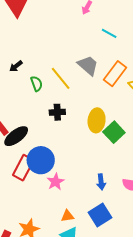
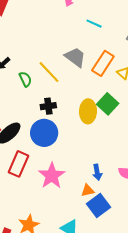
green square: (114, 132) -> (108, 104), moved
blue circle: (41, 160) -> (44, 133), moved
pink star: (56, 182) -> (52, 176), size x1.5
orange triangle: (67, 216) -> (88, 191), moved

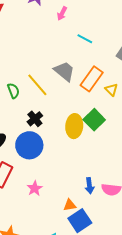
black cross: (48, 106) -> (35, 119), turned -35
blue arrow: (97, 172) -> (89, 186), moved
pink star: (52, 176) -> (35, 188), size x0.6

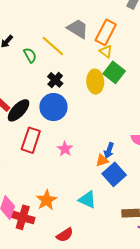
yellow triangle: (111, 90) -> (106, 51), moved
blue arrow: (89, 186) -> (109, 150), moved, turned 35

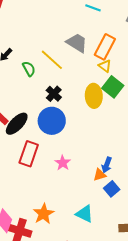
blue square: (114, 174) -> (112, 189), size x0.7

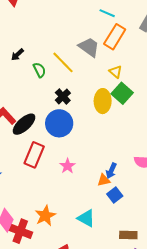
orange rectangle: (105, 47) -> (115, 37), moved

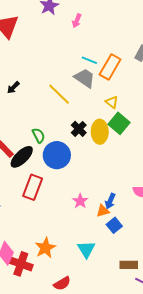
cyan line: (107, 13) -> (89, 60), moved
green semicircle: (39, 70) -> (39, 135), moved
black cross: (63, 97) -> (79, 129), moved
pink star: (67, 166) -> (80, 201), moved
cyan triangle: (86, 218) -> (86, 249), turned 30

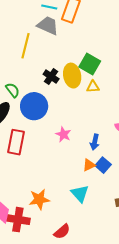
yellow line: (59, 94) -> (25, 46), turned 70
yellow triangle: (112, 102) -> (93, 87), moved, turned -32
pink star: (80, 201) -> (63, 134), moved
orange triangle: (103, 211) -> (89, 165), moved
orange star: (45, 248) -> (39, 199), turned 30

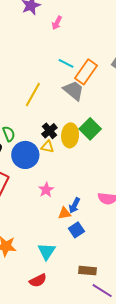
gray trapezoid: (48, 25) -> (74, 90), moved
yellow triangle: (93, 87) -> (47, 147), moved
orange triangle: (89, 165) -> (64, 213), moved
red semicircle: (62, 231) -> (38, 280), moved

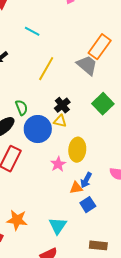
cyan line: (66, 63) -> (32, 31), moved
yellow ellipse: (70, 135) -> (77, 150), moved

